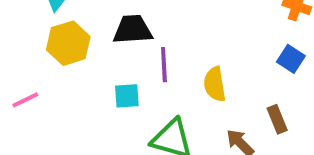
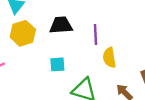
purple line: (164, 65) -> (96, 34), moved

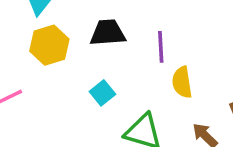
cyan square: (57, 64) -> (102, 93), turned -35

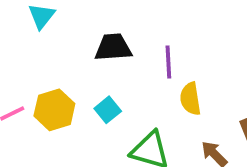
yellow hexagon: (49, 45) -> (54, 110), moved

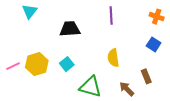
purple line: (168, 62) -> (111, 15), moved

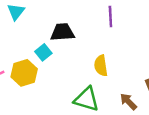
yellow semicircle: (113, 58) -> (101, 66), moved
cyan square: (67, 64) -> (43, 52), moved

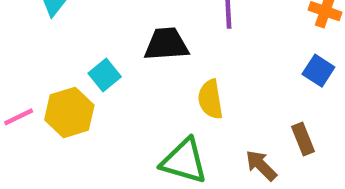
black trapezoid: (63, 32) -> (166, 44), moved

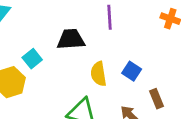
blue square: (318, 71) -> (132, 71), moved

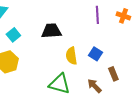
purple line: (110, 17) -> (97, 15), moved
cyan square: (32, 59) -> (13, 35), moved

